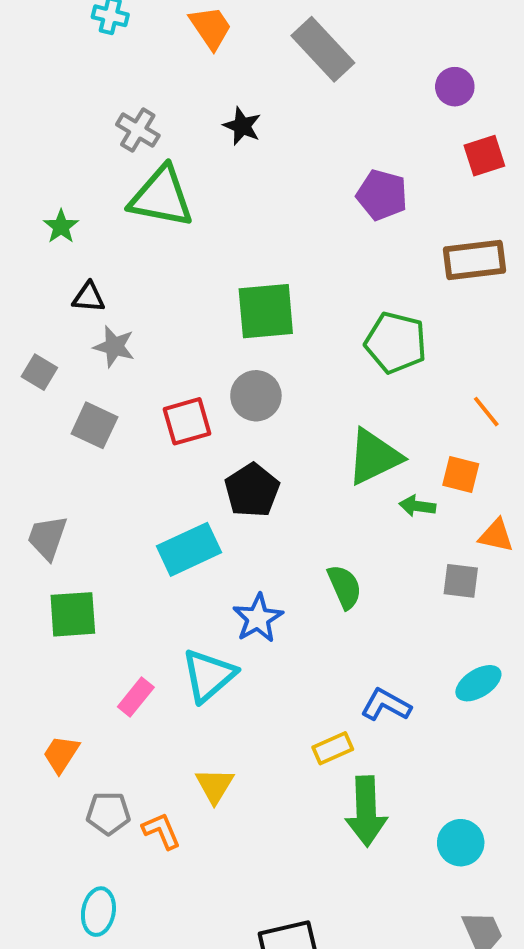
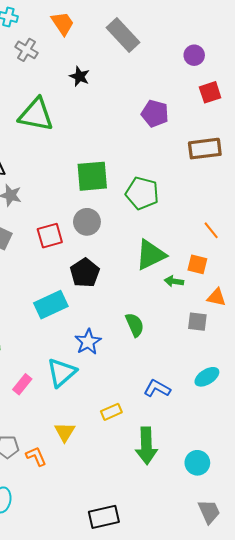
gray cross: (138, 130) -> (26, 50), moved
green pentagon: (396, 343) -> (142, 193), moved
yellow rectangle: (333, 748) -> (111, 412), moved

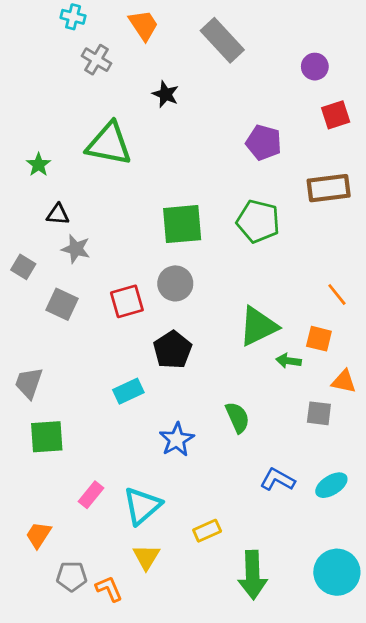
green pentagon: (142, 193) -> (258, 221), moved
cyan rectangle: (51, 305) -> (128, 391), size x0.7
cyan triangle: (61, 373) -> (142, 506), moved
blue L-shape: (157, 388) -> (278, 480), moved
cyan circle: (197, 463) -> (337, 572), moved, size x1.4

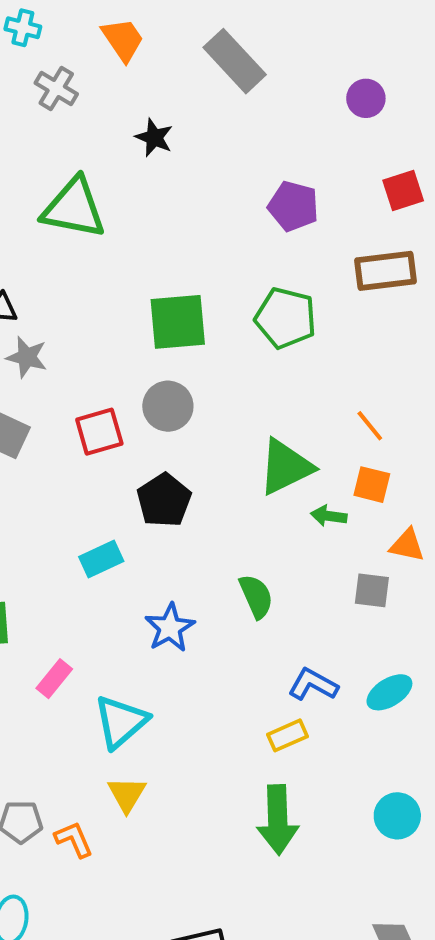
red square: (336, 115) -> (403, 190), moved
orange line: (337, 294) -> (370, 426), moved
pink rectangle: (91, 495) -> (54, 679), moved
yellow rectangle: (207, 531) -> (288, 735), moved
cyan circle: (337, 572) -> (397, 816), size x0.7

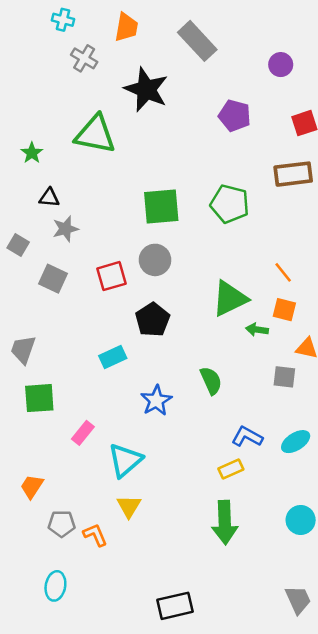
orange trapezoid: (123, 40) -> (126, 27), turned 44
black star: (154, 138) -> (146, 89), size x1.8
purple pentagon: (293, 206) -> (235, 116), moved
gray star: (27, 357) -> (65, 229), turned -30

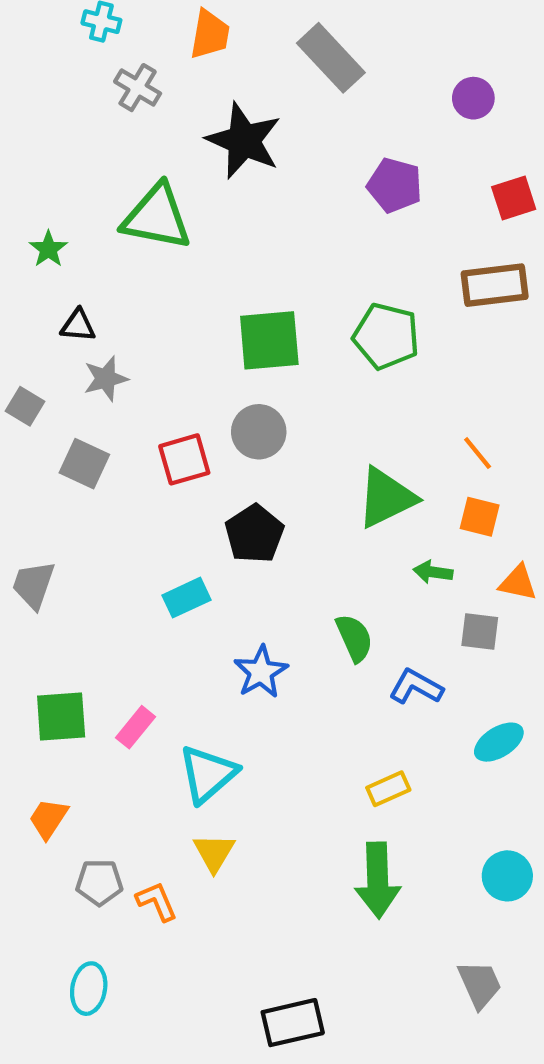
green arrow: (257, 330) -> (433, 572), moved
green square: (39, 398) -> (61, 717), moved
blue L-shape: (247, 437) -> (416, 687), moved
gray trapezoid: (298, 600) -> (480, 984), moved

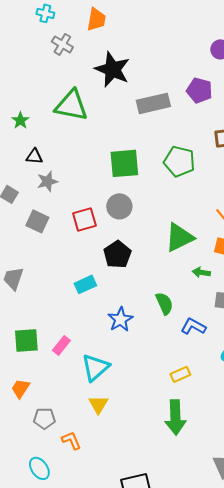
gray rectangle: (331, 58) -> (153, 103), moved, turned -60
purple pentagon: (395, 185) -> (199, 90), moved
orange L-shape: (157, 901) -> (71, 440), moved
cyan ellipse: (89, 989) -> (39, 468), turned -45

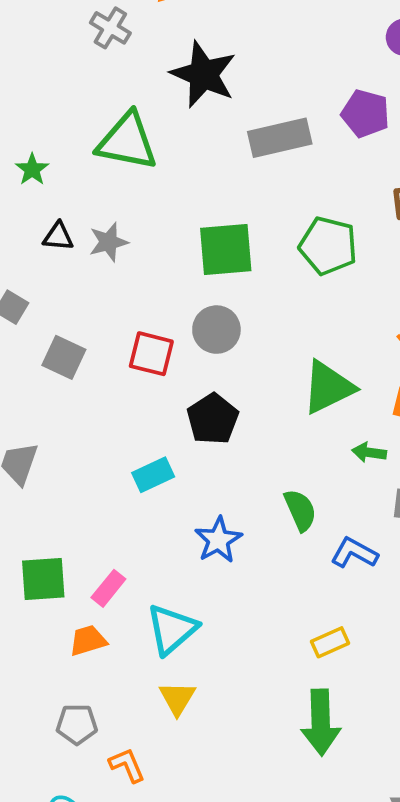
gray star: (47, 181) -> (108, 242), moved
red square: (84, 219) -> (151, 354), turned 30
orange trapezoid: (20, 388) -> (88, 640), moved, turned 40

